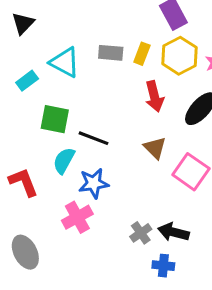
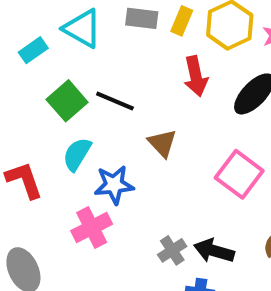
green square: (55, 119) -> (67, 101), turned 36
black line: (93, 138) -> (115, 101), moved
brown triangle: (155, 148) -> (162, 143), moved

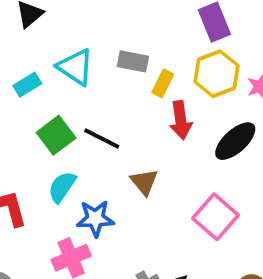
yellow rectangle: (182, 21) -> (163, 83), moved

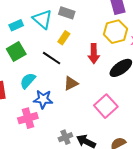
gray rectangle: (133, 61) -> (67, 13), moved
yellow rectangle: (163, 83) -> (64, 38), moved
green square: (56, 135) -> (16, 52), moved
brown triangle: (144, 182) -> (71, 83), turned 35

